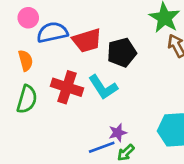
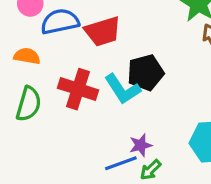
black pentagon: (122, 52) -> (146, 73), moved
orange semicircle: (26, 60) -> (27, 56), turned -65

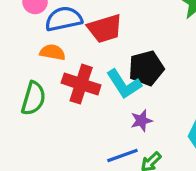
orange semicircle: (27, 56) -> (52, 52), moved
purple star: (141, 145) -> (141, 121), moved

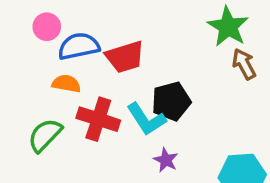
green semicircle: (33, 98) -> (45, 135), turned -152
purple star: (141, 121) -> (166, 160), turned -30

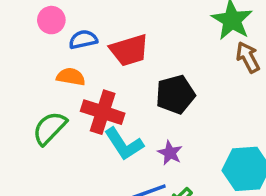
blue semicircle: (79, 46) -> (83, 40), size x0.7
cyan L-shape: (146, 119) -> (124, 144), moved

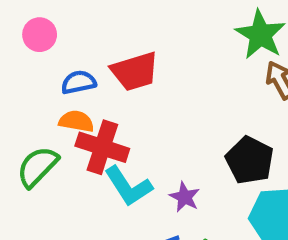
blue semicircle: (83, 40) -> (79, 82), moved
orange semicircle: (71, 77) -> (76, 121), moved
black pentagon: (175, 94) -> (250, 160), moved, turned -30

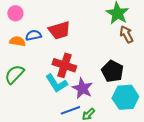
orange semicircle: (76, 121) -> (17, 41), moved
red cross: (102, 147) -> (64, 65), moved
purple star: (185, 197) -> (82, 88), size x1.5

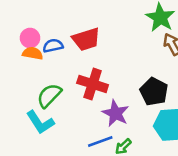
pink circle: (15, 13) -> (30, 38), moved
green semicircle: (14, 74) -> (49, 95), moved
cyan L-shape: (56, 83) -> (40, 122), moved

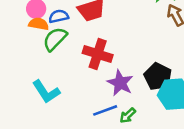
black pentagon: (154, 92) -> (158, 77), moved
green semicircle: (49, 95) -> (55, 39), moved

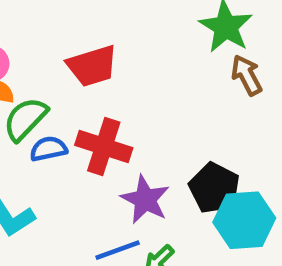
blue semicircle: (59, 16) -> (48, 149), moved

